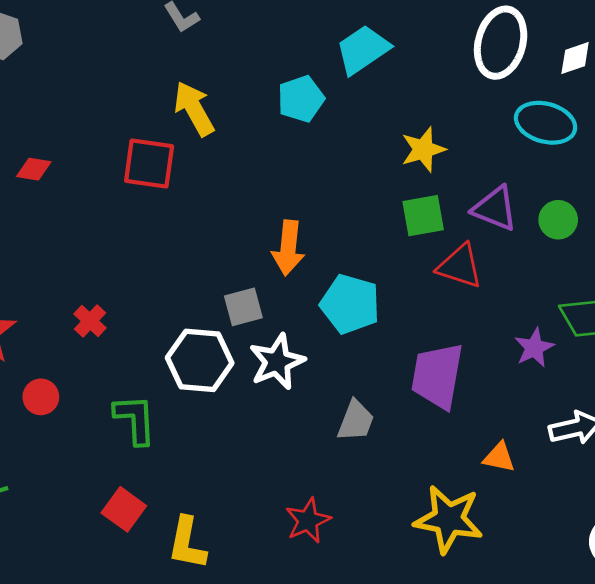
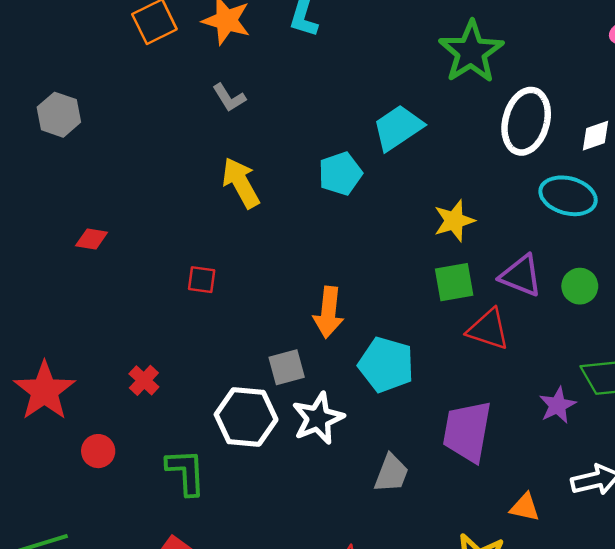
red square: (149, 164) -> (202, 280), moved, size x0.6

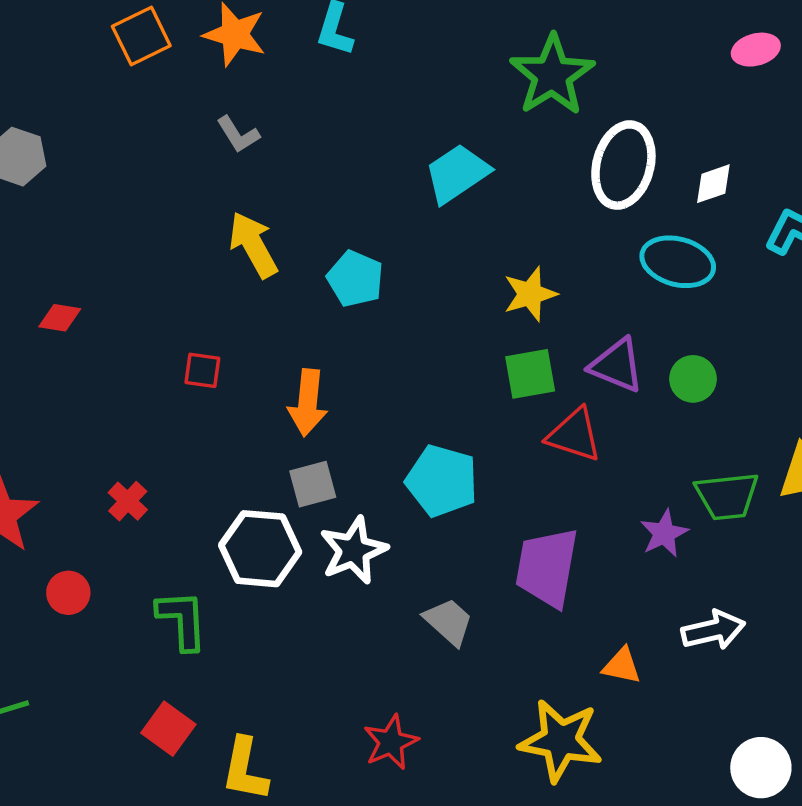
cyan pentagon: (340, 174) -> (355, 279), moved, turned -30
orange arrow: (329, 312) -> (308, 403), moved
gray trapezoid: (391, 473) -> (449, 622), turned -69

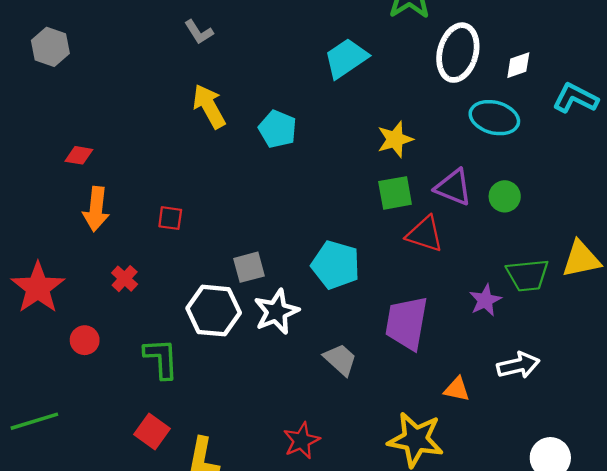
red square: (202, 370) -> (170, 218), moved
orange arrow: (308, 403) -> (96, 209), moved

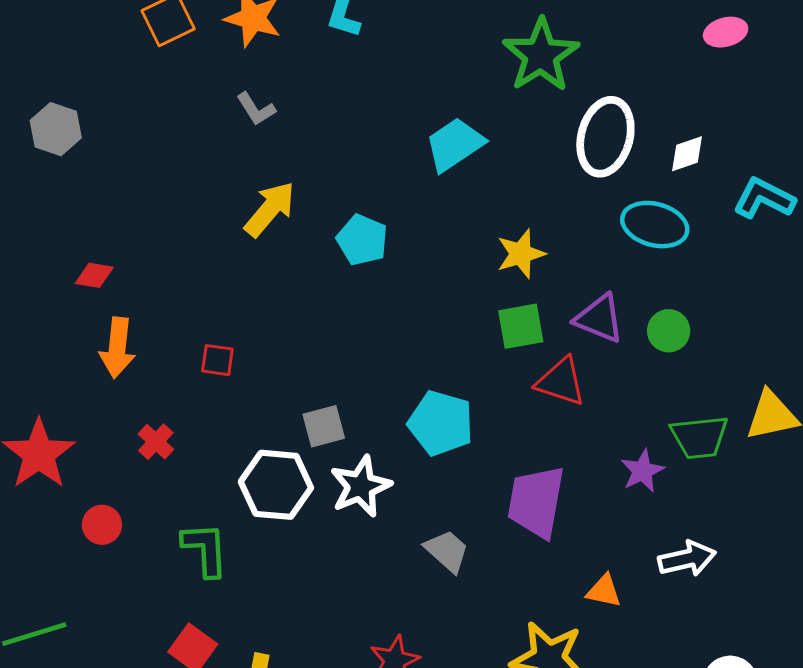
yellow arrow: (209, 106) -> (270, 209), turned 69

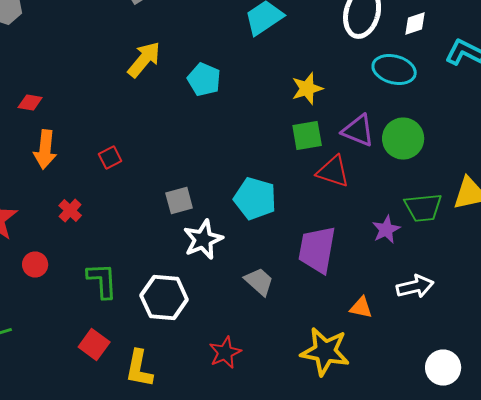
green circle: (669, 331) -> (403, 138), size x1.5
red square: (217, 360) -> (110, 158), turned -35
white hexagon: (276, 485) -> (164, 298), moved

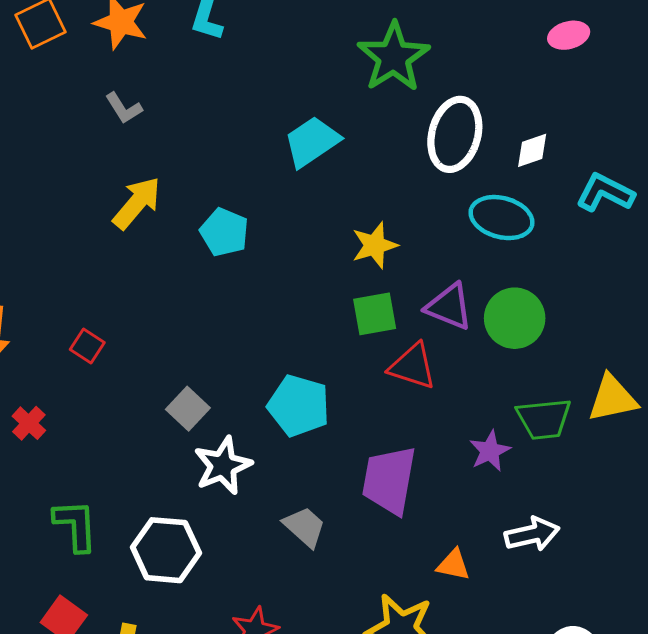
red square: (110, 158) -> (87, 346), turned -30
gray square: (179, 200) -> (188, 409), turned -32

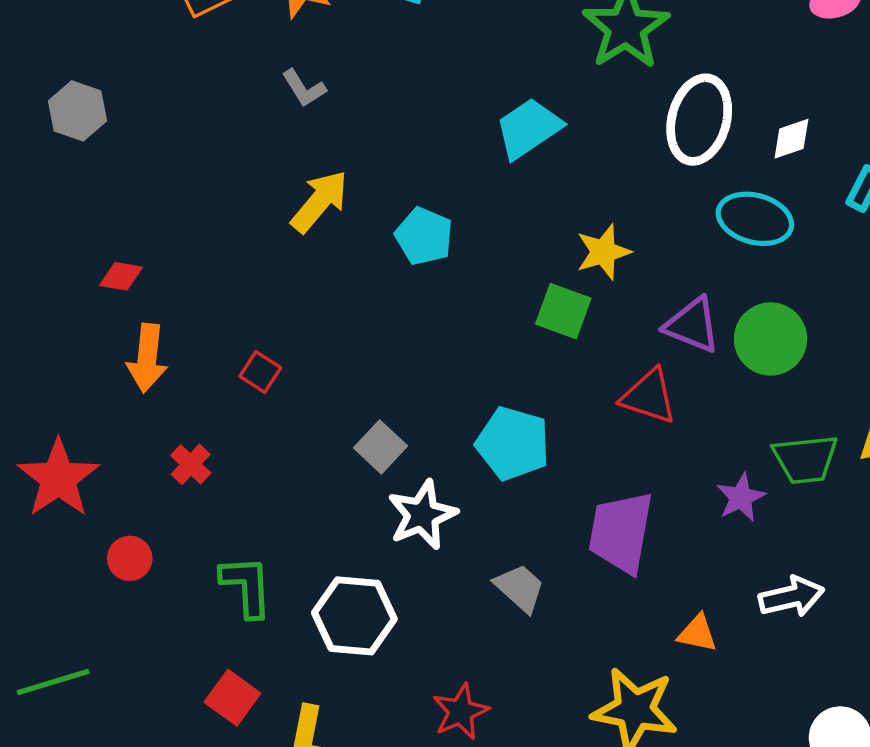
green square: (375, 314) -> (563, 311), moved, turned 30

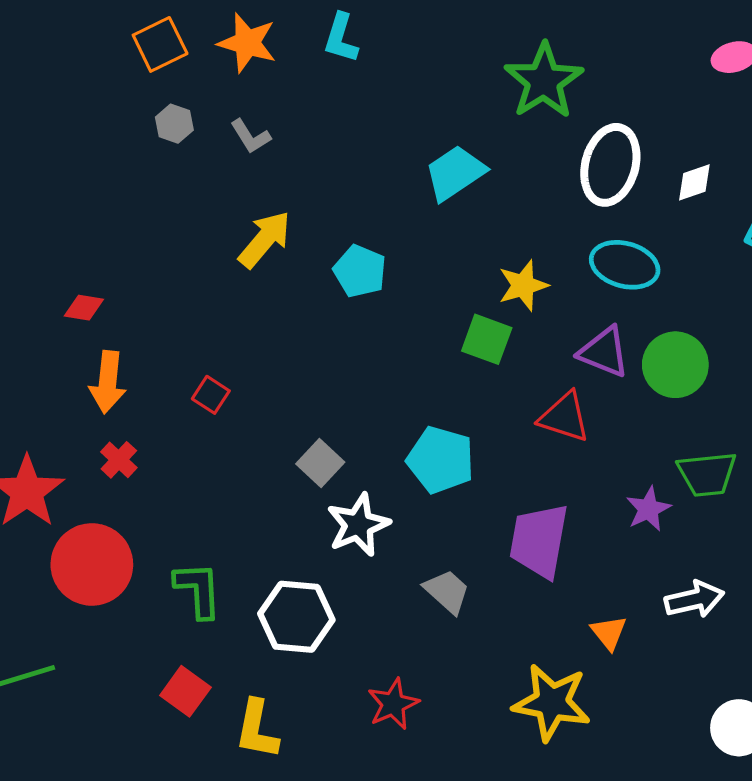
gray hexagon: (77, 111) -> (174, 124), moved, size x0.7
cyan ellipse: (755, 219) -> (625, 265), moved
red cross: (191, 464) -> (119, 460), moved
red circle: (130, 558) -> (92, 564), size x2.0
orange triangle: (697, 633) -> (609, 633), turned 39

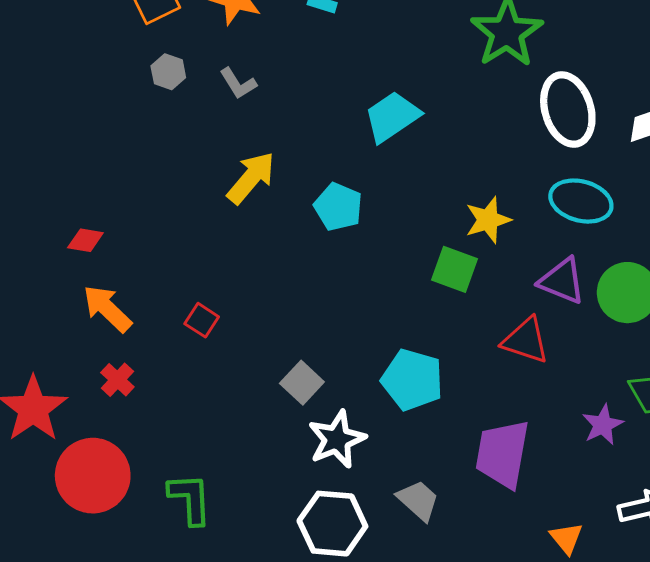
white ellipse: (610, 165) -> (568, 109), turned -32
cyan trapezoid: (455, 173) -> (392, 117), moved
orange arrow: (108, 382) -> (107, 309), turned 128
white hexagon: (296, 617) -> (332, 524), moved

